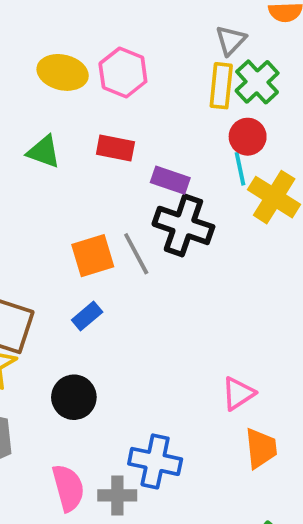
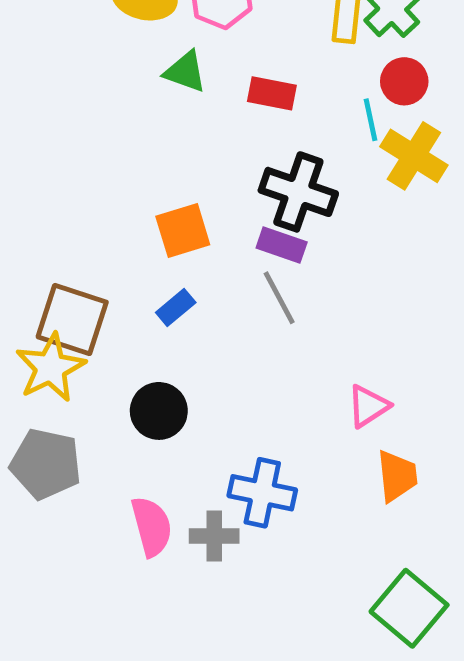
red circle: (248, 137) -> (404, 81), moved
red rectangle: (115, 148) -> (272, 93), moved
green triangle: (44, 152) -> (185, 72), moved
purple rectangle: (170, 180) -> (282, 245), moved
gray line: (136, 254) -> (279, 298), moved

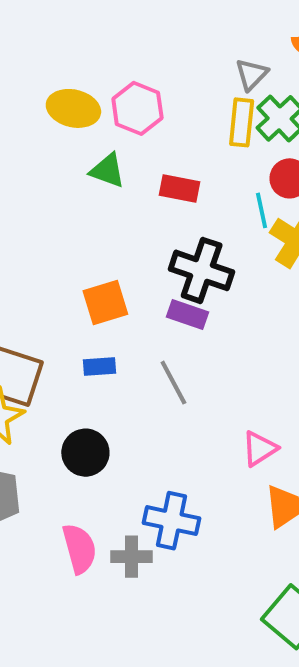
gray line: (279, 298) -> (173, 383), moved
blue rectangle: (176, 307) -> (99, 367), turned 36

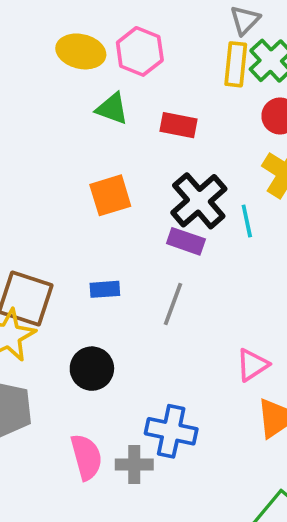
cyan line: (262, 210) -> (247, 221), moved
black cross: (202, 270) -> (199, 201), turned 30
orange square: (105, 303) -> (110, 195), moved
gray line: (173, 383) -> (173, 304), turned 48

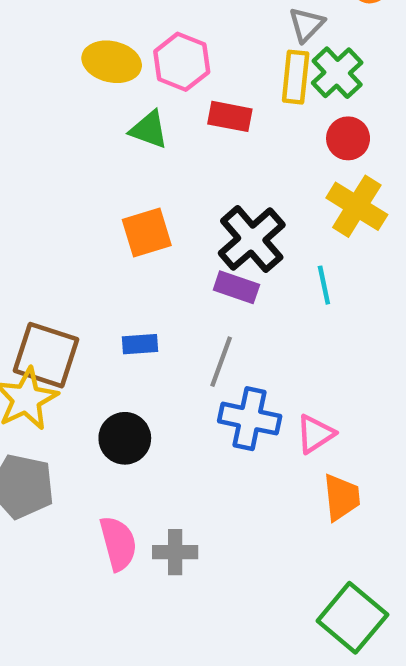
red rectangle: (179, 125) -> (230, 116), moved
cyan line: (247, 221) -> (324, 285), moved
blue cross: (171, 431) -> (250, 419), moved

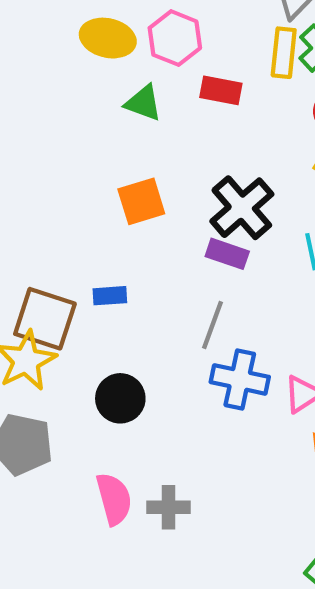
blue rectangle: (140, 344) -> (110, 296), moved

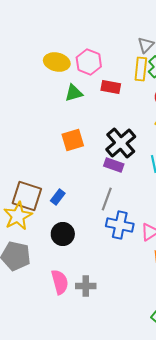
green triangle: (143, 103) -> (74, 93), turned -36
blue rectangle: (110, 296) -> (58, 197), moved, turned -49

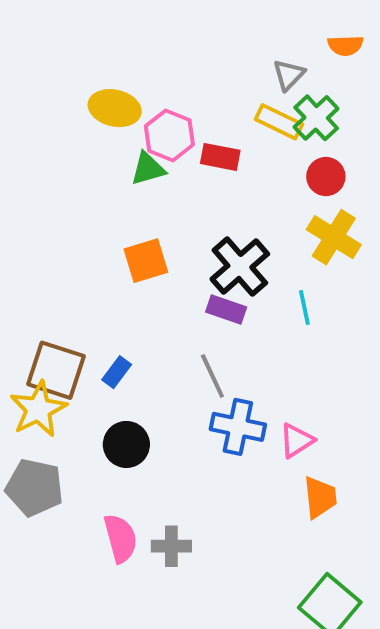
pink hexagon: (89, 62) -> (169, 135), moved
yellow rectangle: (141, 69) -> (279, 122), turned -70
gray line: (107, 199) -> (212, 376), turned -45

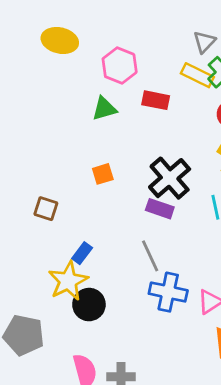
yellow ellipse: (115, 108) -> (60, 40), moved
pink hexagon: (169, 135) -> (120, 66), moved
orange square: (146, 261) -> (103, 174), size x0.7
brown square: (56, 370) -> (46, 209), moved, size x0.6
yellow star: (38, 409) -> (68, 281), moved

